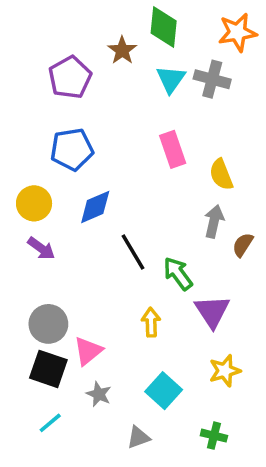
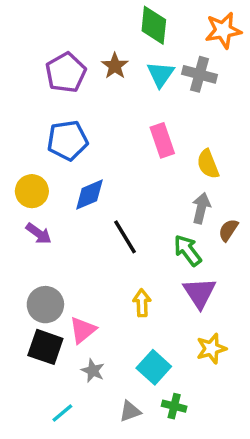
brown star: (122, 50) -> (115, 66), moved
green arrow: (178, 274) -> (188, 250), moved
cyan line: (50, 423) -> (62, 413), moved
green cross: (214, 436) -> (174, 406), moved

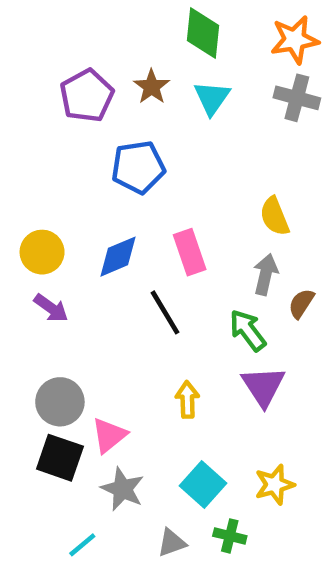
gray cross: (199, 74) -> (297, 98), moved
blue pentagon: (67, 140) -> (138, 167), moved
pink rectangle: (162, 140) -> (190, 252), moved
yellow star: (211, 349) -> (275, 485), moved
gray star: (93, 371) -> (123, 489), size x1.4

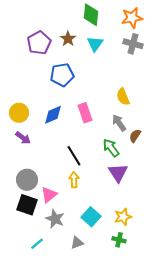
gray arrow: (266, 274) -> (119, 123), turned -48
black line: (165, 312) -> (74, 156), moved
yellow arrow: (187, 400) -> (74, 180), moved
green cross: (230, 536) -> (119, 240), moved

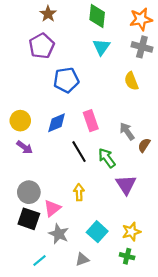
brown star: (68, 39) -> (48, 14), moved
yellow semicircle: (123, 97) -> (131, 81), moved
green arrow: (111, 148) -> (107, 158), moved
black line: (74, 156) -> (79, 152), moved

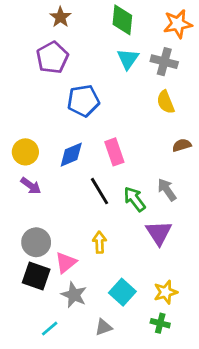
gray cross: (142, 47) -> (164, 62), moved
gray arrow: (127, 131) -> (167, 190), moved
brown semicircle: (144, 145) -> (182, 145), moved, turned 40

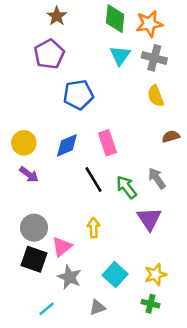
orange star: (178, 24) -> (149, 24), moved

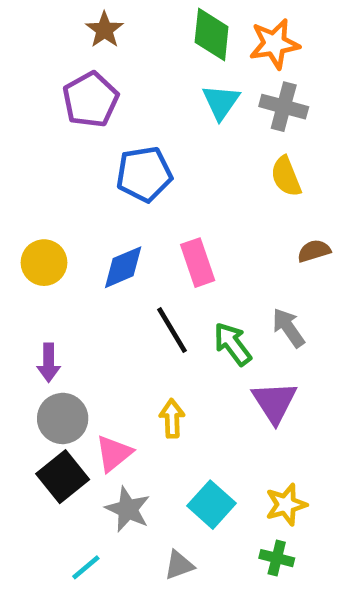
purple arrow: (29, 174) -> (49, 363), moved, turned 54
black square: (34, 259) -> (63, 477), turned 32

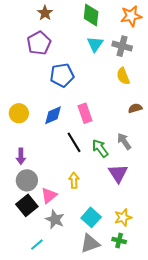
orange star: (274, 44) -> (131, 16), moved
gray triangle: (179, 565) -> (90, 244), moved, size x1.5

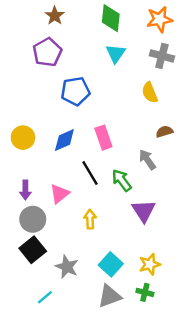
gray cross: (122, 46) -> (162, 56), moved
gray arrow: (124, 141) -> (147, 160), moved
pink triangle: (49, 195) -> (60, 194), moved

